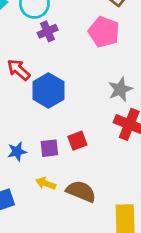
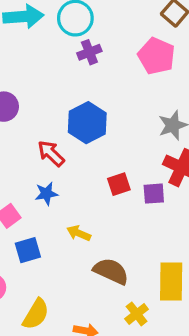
red arrow: (19, 70) -> (51, 153), moved
purple square: (49, 148) -> (154, 194), moved
brown semicircle: (81, 191) -> (111, 271), moved

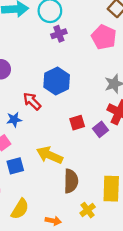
blue star: (46, 194) -> (14, 120), moved
purple square: (154, 194) -> (101, 129), turned -35
yellow arrow: (79, 233) -> (50, 155), size x1.6
brown semicircle: (111, 271) -> (71, 181), turned 65

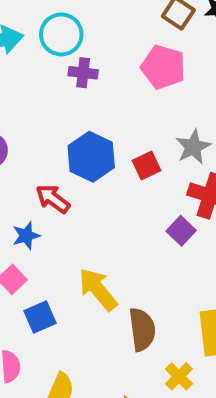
purple cross: (59, 34) -> (83, 73), turned 35
red square: (77, 123) -> (147, 166), moved
yellow arrow: (50, 155) -> (98, 289), turned 35

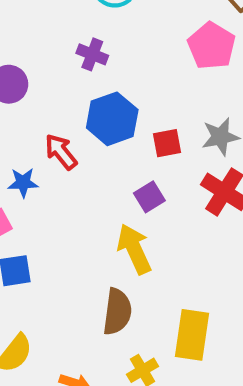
purple cross: (83, 73) -> (92, 54), moved
purple square: (181, 231) -> (149, 197), moved
yellow arrow: (98, 289) -> (134, 249), moved

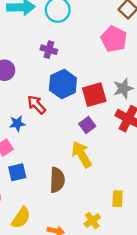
red square: (167, 143) -> (94, 95), size x1.5
brown semicircle: (117, 312) -> (57, 180), moved
yellow rectangle: (192, 335) -> (118, 199), size x0.6

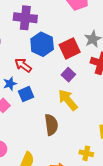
purple cross: (49, 50) -> (25, 18), size x1.6
blue square: (17, 172) -> (26, 94), moved
yellow cross: (92, 221) -> (86, 153), turned -32

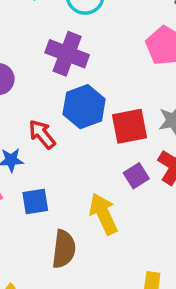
purple square: (68, 75) -> (136, 176), moved
blue square: (26, 94) -> (35, 201), moved

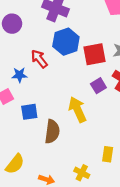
blue square: (35, 201) -> (29, 112), moved

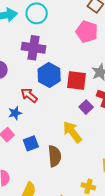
red square: (95, 54) -> (77, 80), turned 30

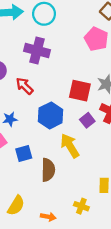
blue hexagon: (49, 75) -> (50, 115), moved
red arrow: (29, 95) -> (25, 86), moved

